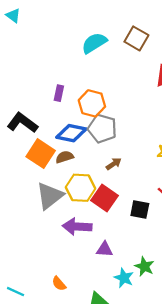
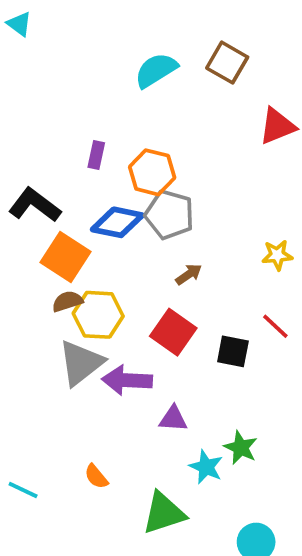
brown semicircle: (65, 157) -> (67, 301), moved
yellow hexagon: (81, 188) -> (98, 315), moved
gray triangle: (50, 196) -> (81, 363), moved

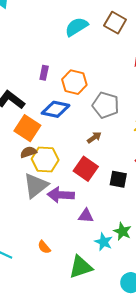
gray pentagon: (169, 215) -> (106, 105), moved

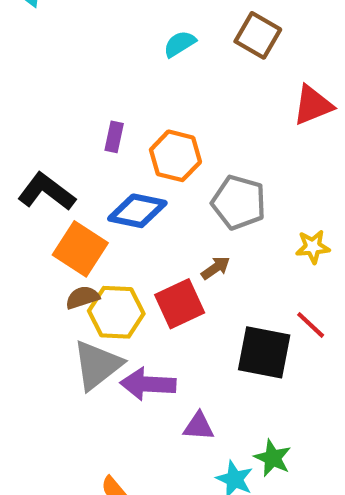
cyan semicircle: (76, 27) -> (180, 44), size x0.7
red square: (86, 169) -> (180, 304), moved, turned 30
black square: (118, 179) -> (264, 352), size x1.5

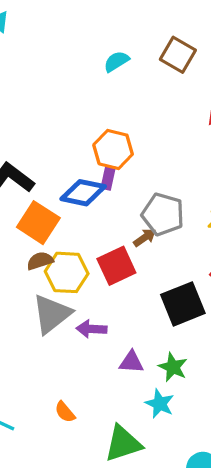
purple rectangle: (114, 137) -> (108, 178), moved
gray pentagon: (239, 202) -> (163, 214), moved
black square: (264, 352) -> (183, 304), turned -33
purple arrow: (148, 384) -> (91, 329), size x0.7
green star: (273, 458) -> (173, 367), moved

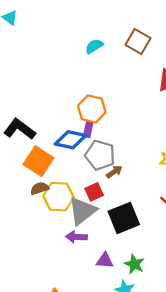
gray pentagon: (163, 214) -> (100, 155), moved
red square: (116, 266) -> (94, 192), size x0.7
black square: (183, 304) -> (124, 218), moved
gray triangle: (52, 314) -> (82, 211), moved

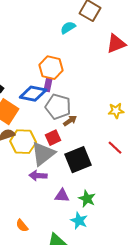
cyan semicircle: (94, 46) -> (68, 28), moved

